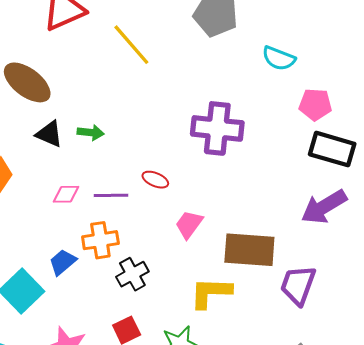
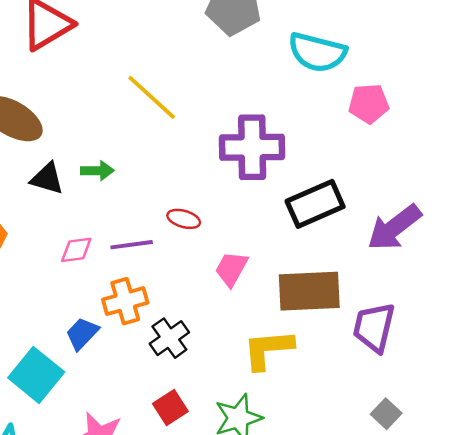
yellow line: (131, 45) -> (152, 97), moved
cyan semicircle: (279, 58) -> (317, 52), size x1.4
black rectangle: (332, 149) -> (315, 204), moved, turned -33

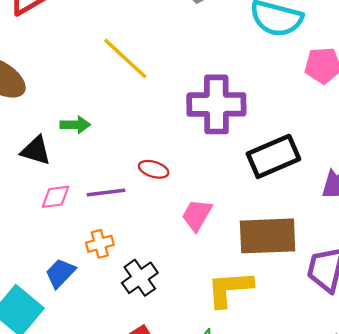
black triangle: (47, 179) -> (36, 151), moved
orange cross: (125, 301) -> (100, 244), size x0.7

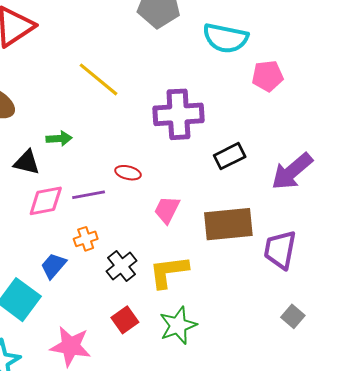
black rectangle: (273, 156) -> (230, 156), size x0.7
pink diamond: (56, 197) -> (46, 201), size x1.4
yellow L-shape: (230, 289) -> (169, 272), moved

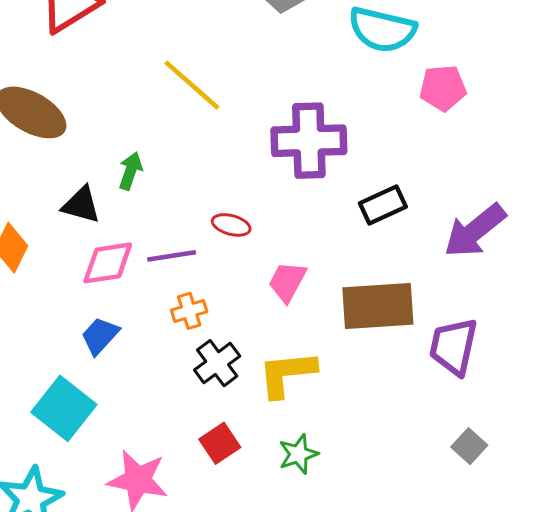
green arrow: (59, 139) -> (130, 171), turned -70
orange cross: (86, 239) -> (189, 311), moved
blue trapezoid: (53, 266) -> (100, 336), moved
green star: (178, 325) -> (298, 454), size x0.7

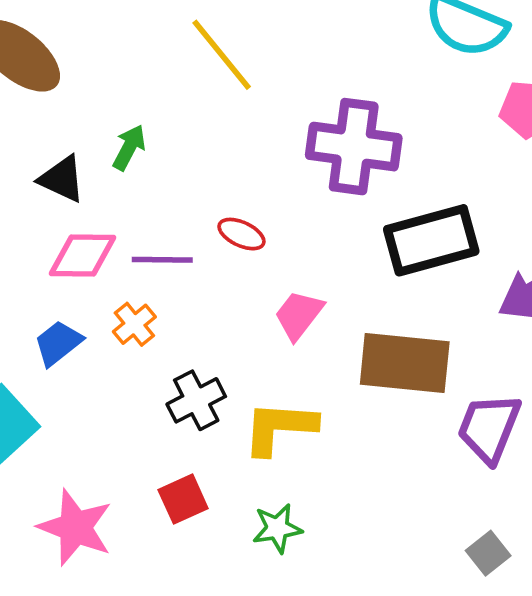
black rectangle: (383, 205) -> (431, 240), size x1.6
orange cross: (189, 311) -> (134, 324), moved, turned -32

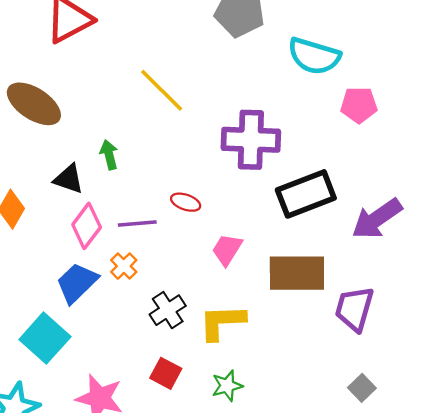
green arrow: (129, 147) -> (109, 155), turned -36
pink diamond: (83, 256) -> (87, 226), turned -48
blue trapezoid: (58, 343) -> (77, 283), size x1.4
red square: (183, 499) -> (166, 373), turned -32

